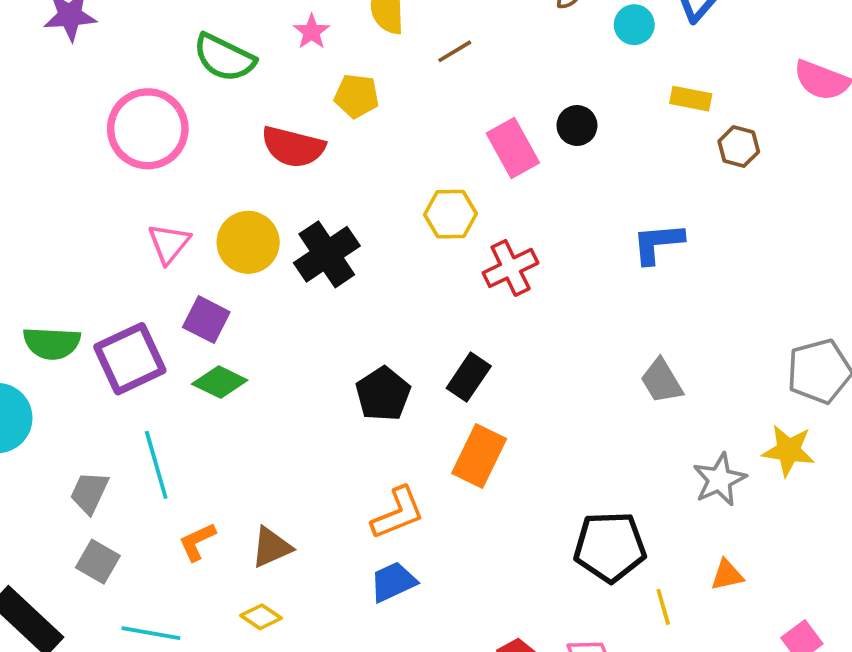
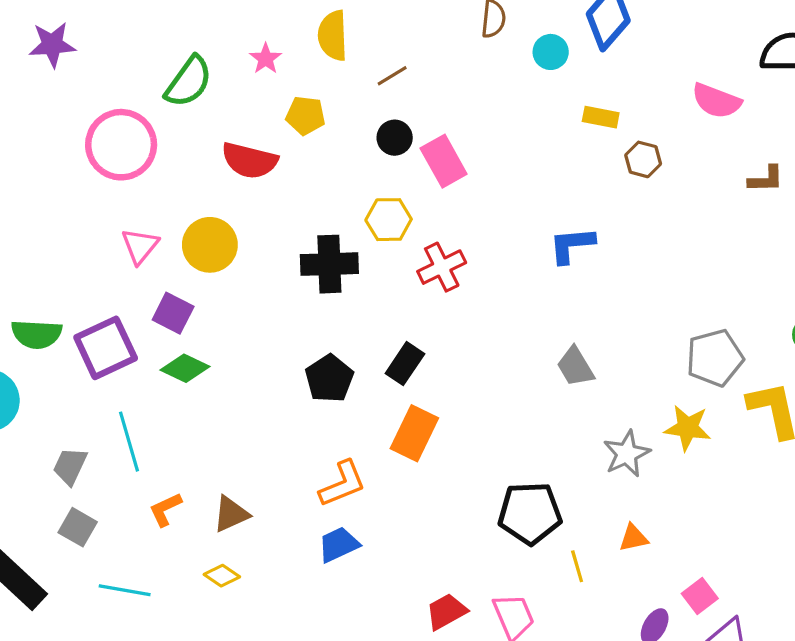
green semicircle: (224, 58) -> (189, 82), turned -80
black circle: (577, 125) -> (395, 138), moved
black cross: (327, 254) -> (329, 264), moved, turned 32

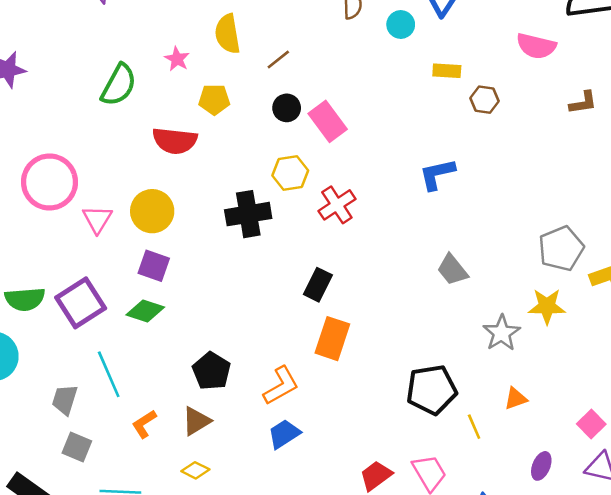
pink circle: (121, 145) -> (49, 182), moved
purple square: (173, 313) -> (154, 266), moved
black pentagon: (329, 379) -> (211, 371), moved
pink square: (700, 596) -> (591, 424), moved

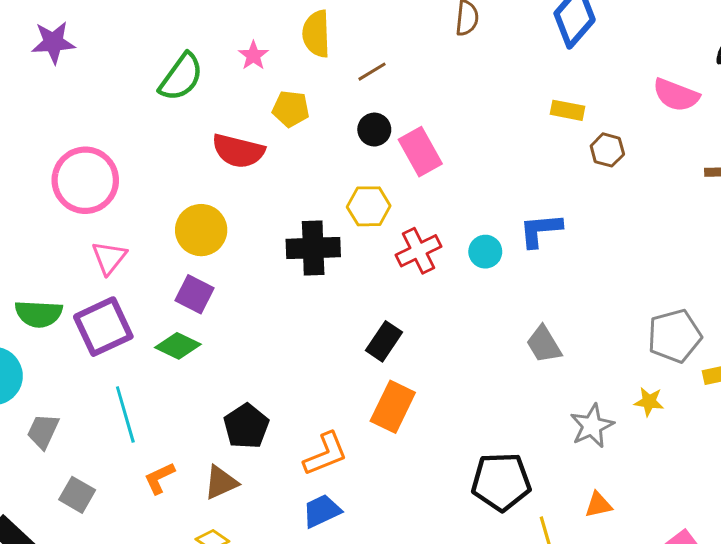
cyan circle: (401, 25) -> (485, 252), moved
pink triangle: (97, 219) -> (109, 258), moved
yellow star: (547, 306) -> (649, 402), size x0.7
gray trapezoid: (65, 400) -> (43, 431), moved

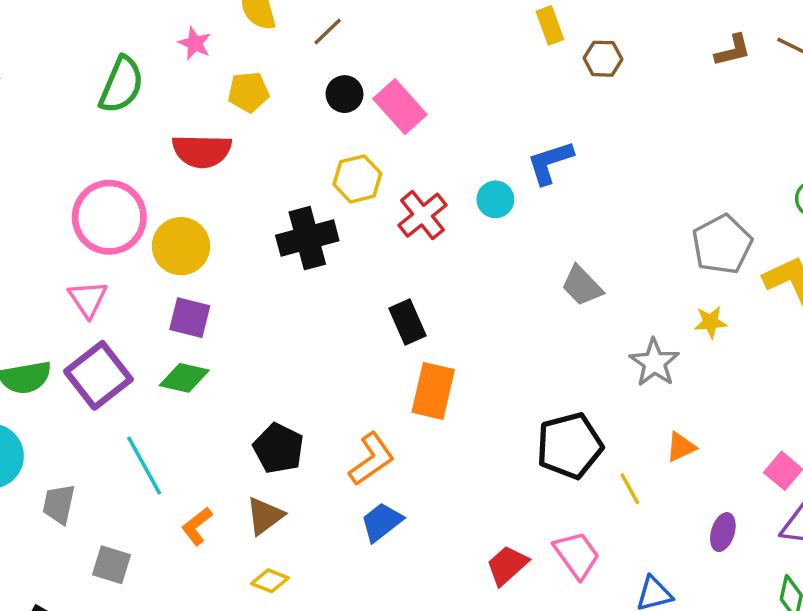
yellow rectangle: (568, 110) -> (550, 25), turned 72
pink circle: (85, 180) -> (109, 217), moved
black rectangle: (384, 341) -> (407, 322), turned -45

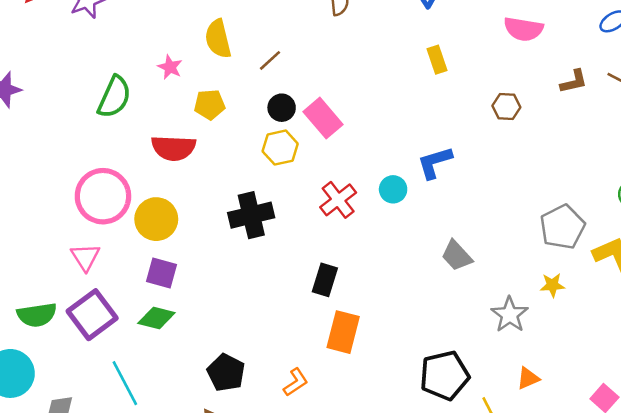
brown hexagon: (603, 59) -> (506, 107), moved
yellow hexagon: (357, 179) -> (280, 148), moved
black rectangle: (407, 322) -> (325, 280), turned 40
orange L-shape: (372, 459) -> (296, 382), size x0.7

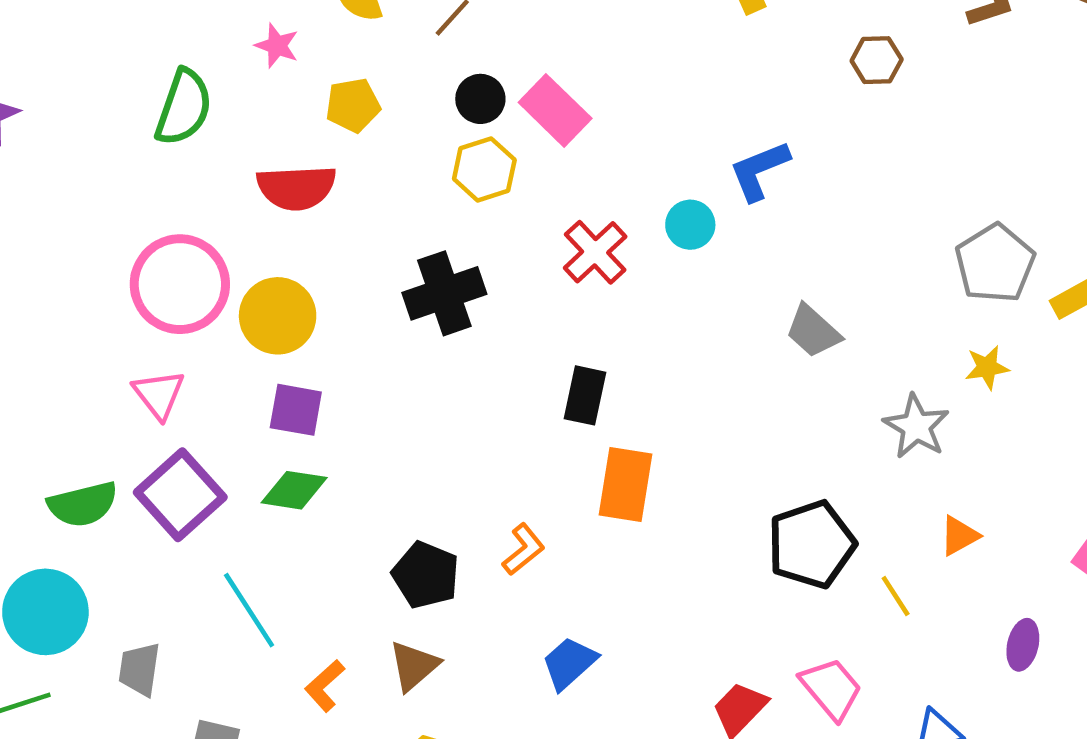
orange L-shape: (296, 382) -> (523, 549), moved

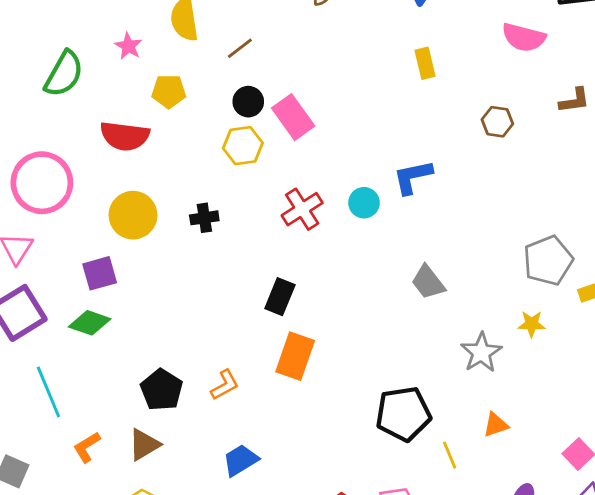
black cross: (444, 293) -> (204, 218), size x0.6
yellow circle: (278, 316) -> (133, 215), moved
purple square: (296, 410) -> (100, 273), turned -36

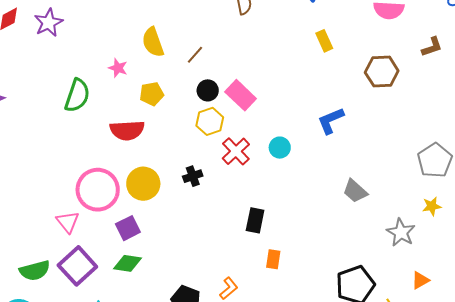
brown hexagon: (497, 122) -> (382, 72), size x1.5
pink circle: (42, 183) -> (98, 190), moved
cyan circle: (364, 203) -> (280, 148), moved
red cross: (302, 209) -> (236, 151), moved
orange rectangle: (295, 356) -> (273, 259), size x0.6

